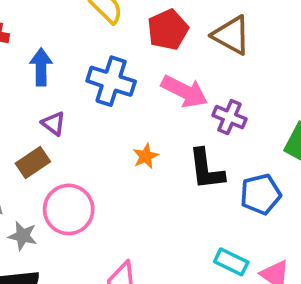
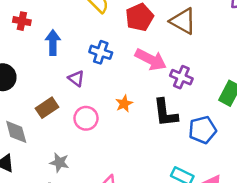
blue cross: (111, 81) -> (101, 52), size x0.7
purple triangle: (54, 123) -> (76, 79), moved
pink circle: (69, 209) -> (86, 118), moved, size x0.7
gray star: (23, 236) -> (59, 162), moved

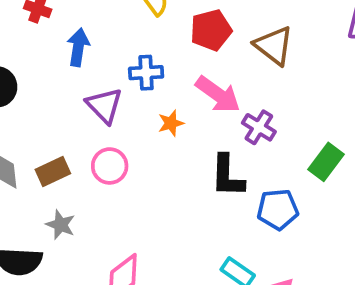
blue cross: (101, 52) -> (146, 73), turned -30
purple triangle: (76, 79) -> (104, 105), size x1.5
orange star: (124, 104) -> (171, 123), moved
brown rectangle: (47, 108) -> (53, 172), moved

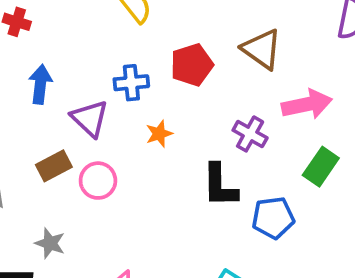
red pentagon: (211, 30) -> (192, 65), moved
blue arrow: (78, 47) -> (40, 84), moved
pink arrow: (218, 94) -> (307, 104), moved, turned -45
brown rectangle: (53, 172) -> (54, 166), moved

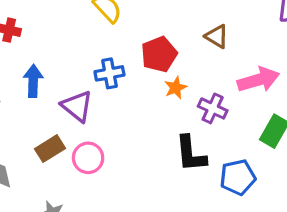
brown triangle: (262, 49) -> (217, 36), size x0.7
orange star: (159, 134) -> (176, 88), moved

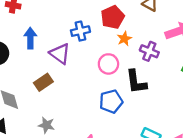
pink circle: (88, 158) -> (108, 64), moved
blue pentagon: (238, 177) -> (111, 101), moved

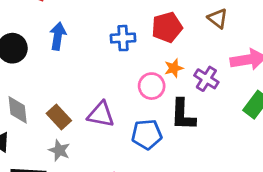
orange star: (124, 39) -> (174, 68), moved
purple triangle: (60, 54) -> (101, 114), moved, turned -35
brown rectangle: (43, 82) -> (59, 117), moved, turned 72

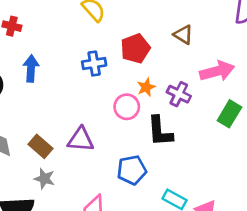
blue pentagon: (147, 134) -> (132, 170), moved

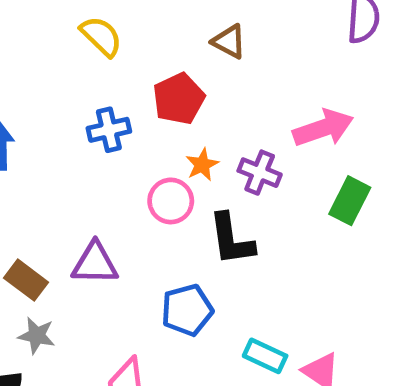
brown triangle: (183, 35) -> (229, 42), moved

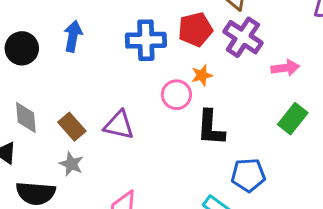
pink arrow: (323, 128) -> (285, 68), size x0.7
blue cross: (109, 130) -> (146, 40), size x1.4
purple cross: (260, 173) -> (243, 37), moved, size x1.4
blue pentagon: (187, 310) -> (248, 175), moved

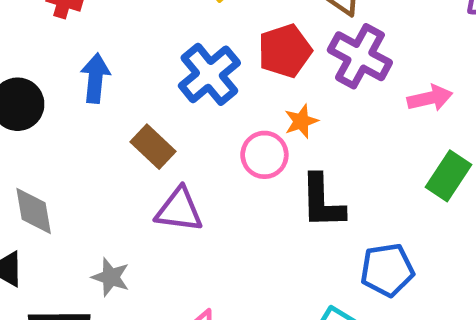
blue cross: (146, 40) -> (209, 74), turned -33
brown rectangle: (72, 127) -> (153, 147), moved

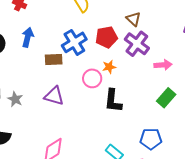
brown rectangle: (153, 147) -> (54, 59), moved, turned -54
blue pentagon: (387, 270) -> (151, 139), moved
gray star: (111, 277) -> (15, 99), moved

